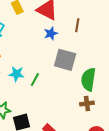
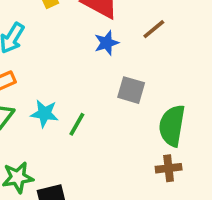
brown line: (77, 25) -> (154, 29), turned 40
gray square: (65, 60) -> (131, 90), size x0.7

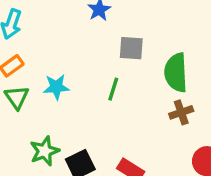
green line: (77, 124) -> (113, 89), moved

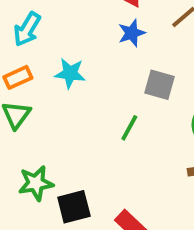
cyan star: (56, 87) -> (70, 73), moved

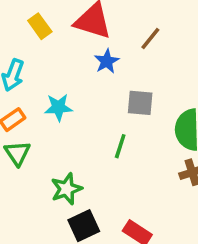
green star: (36, 183) -> (66, 189), moved

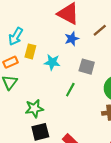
yellow rectangle: (40, 26) -> (30, 51), moved, turned 40
cyan star: (58, 107) -> (52, 62), moved

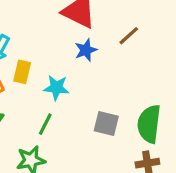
gray square: (87, 67) -> (106, 123), moved
green line: (70, 90) -> (45, 124), moved

